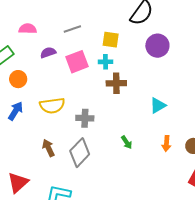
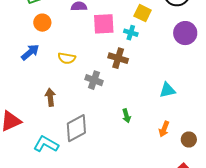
brown cross: (116, 83) -> (118, 58), moved
yellow semicircle: (52, 106) -> (67, 58), size x0.7
gray diamond: (80, 153) -> (76, 128), moved

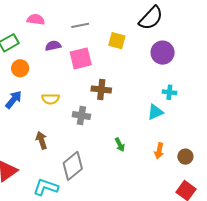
cyan cross: (131, 33) -> (169, 92), moved

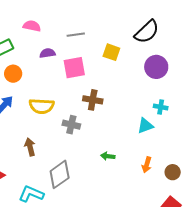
yellow semicircle: (51, 99) -> (42, 106), size x1.4
green arrow: (120, 145) -> (108, 156), turned 120

